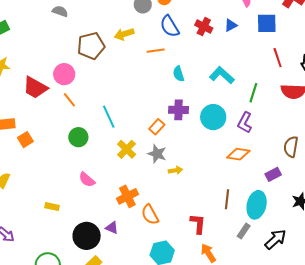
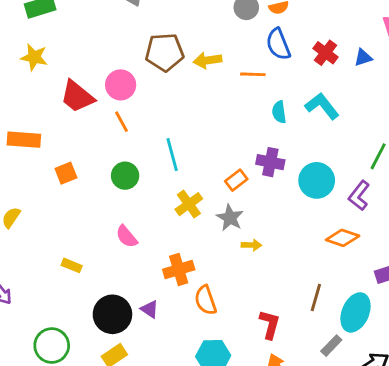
yellow arrow: (124, 34) -> (208, 60), moved
cyan L-shape: (222, 75) -> (322, 106), moved
orange square: (25, 140) -> (66, 173), moved

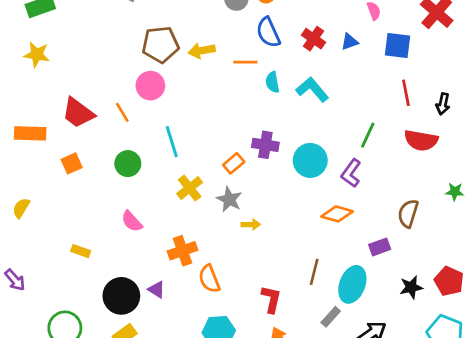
pink circle: (121, 85) -> (150, 86), moved
red trapezoid: (77, 96) -> (78, 113), moved
cyan semicircle: (279, 112) -> (272, 82), moved

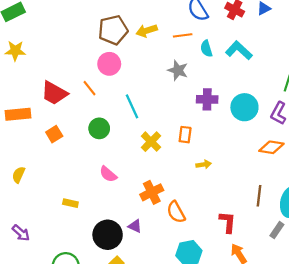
orange rectangle: (234, 163) -> (185, 135), moved, turned -35
gray star: (229, 199) -> (178, 70), moved

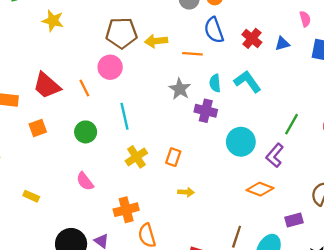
cyan semicircle: (206, 49) -> (215, 83), moved
yellow star: (15, 51) -> (53, 21), moved
purple cross: (207, 99) -> (206, 111), moved
yellow rectangle: (70, 203) -> (31, 196), moved

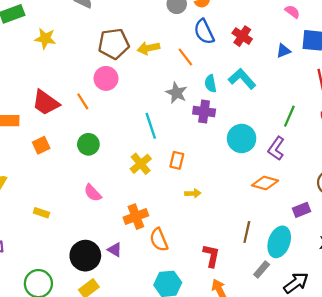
pink semicircle: (305, 19) -> (292, 12), turned -32
blue triangle: (282, 44) -> (283, 51), moved
orange line: (192, 54) -> (185, 57), turned 54
cyan line: (124, 116) -> (151, 126), moved

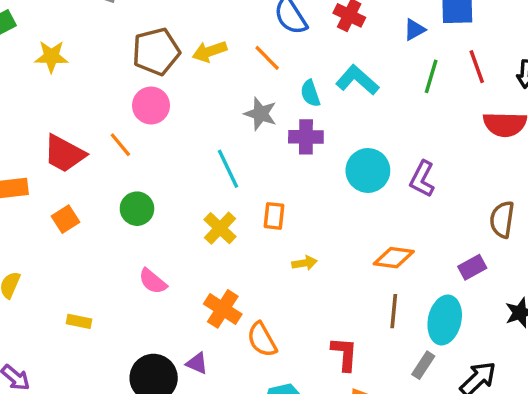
green line: (289, 116) -> (431, 76), moved
orange diamond: (265, 183) -> (394, 258), moved
orange cross: (136, 217) -> (223, 309), turned -30

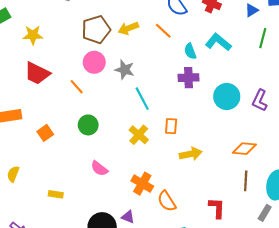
gray star: (261, 114) -> (125, 70), moved
red trapezoid: (64, 154) -> (37, 73), moved
yellow arrow: (304, 263) -> (191, 154), size x1.5

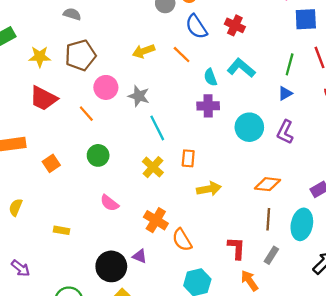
blue triangle: (252, 10) -> (285, 93), moved
brown pentagon: (96, 30) -> (80, 55), moved
gray rectangle: (265, 213) -> (271, 255), moved

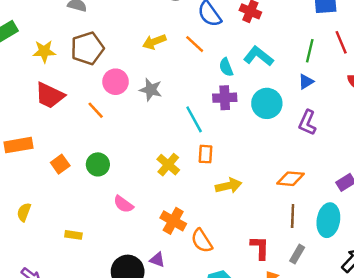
cyan circle: (249, 127) -> (267, 103), moved
cyan line: (157, 128) -> (194, 119), moved
green circle: (98, 155) -> (98, 164), moved

